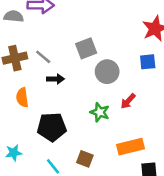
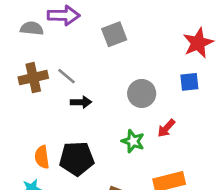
gray square: (86, 48) -> (114, 34), moved
orange semicircle: (22, 97) -> (42, 157), moved

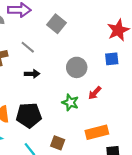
gray square: (114, 34) -> (56, 24), turned -30
gray line: (66, 76) -> (28, 47), moved

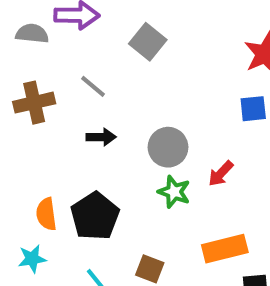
gray circle: (77, 67) -> (168, 147), moved
black pentagon: (29, 115) -> (95, 216), turned -30

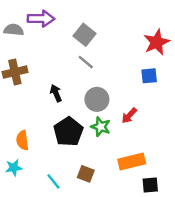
gray line: (93, 86) -> (86, 62), moved
black arrow: (101, 137) -> (56, 93), turned -112
black pentagon: (95, 216) -> (68, 132), moved

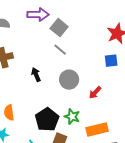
purple arrow: (41, 19) -> (38, 15), moved
green star: (101, 127) -> (72, 117), moved
black pentagon: (68, 132) -> (47, 120), moved

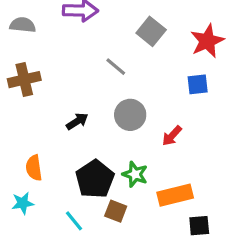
gray square: (59, 28) -> (151, 31), moved
black arrow: (36, 75) -> (77, 121), moved, turned 80

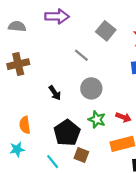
black arrow: (77, 121) -> (55, 93), turned 88
red arrow: (172, 136) -> (123, 117), moved, turned -112
green star: (135, 174) -> (97, 119), moved

